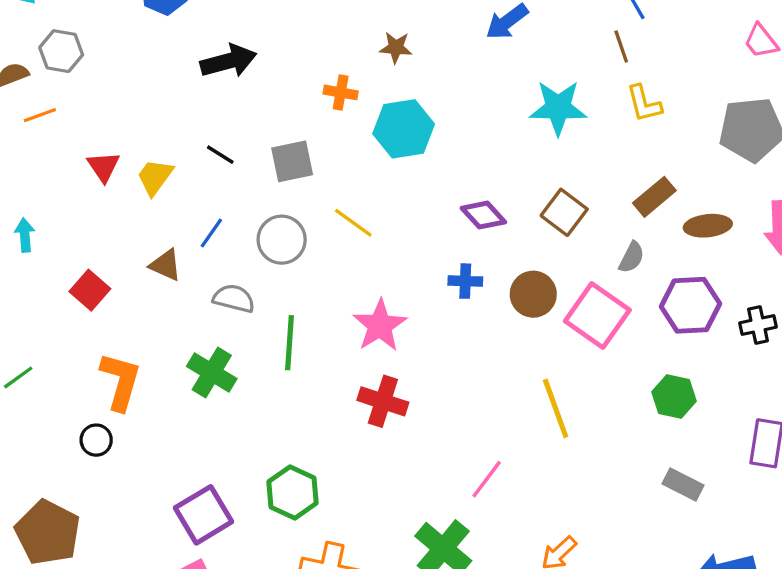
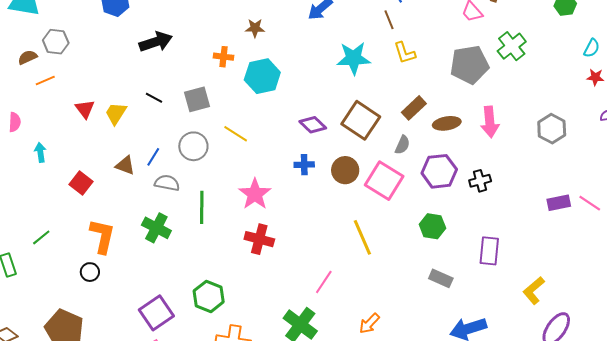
brown square: (564, 212) -> (361, 120), size x1.4
blue line: (211, 233) -> (153, 157), moved

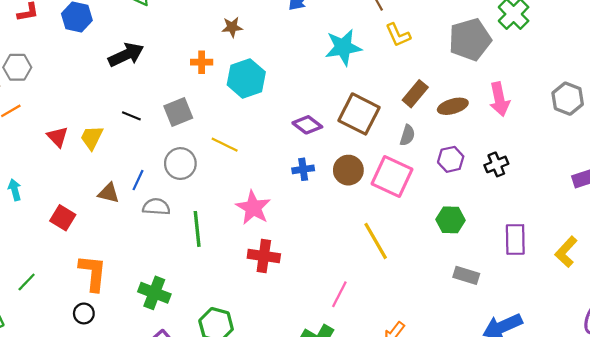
purple hexagon: (439, 171) -> (451, 159), size x0.7
green cross: (156, 228) -> (154, 293), moved
yellow L-shape: (534, 290) -> (566, 252), moved

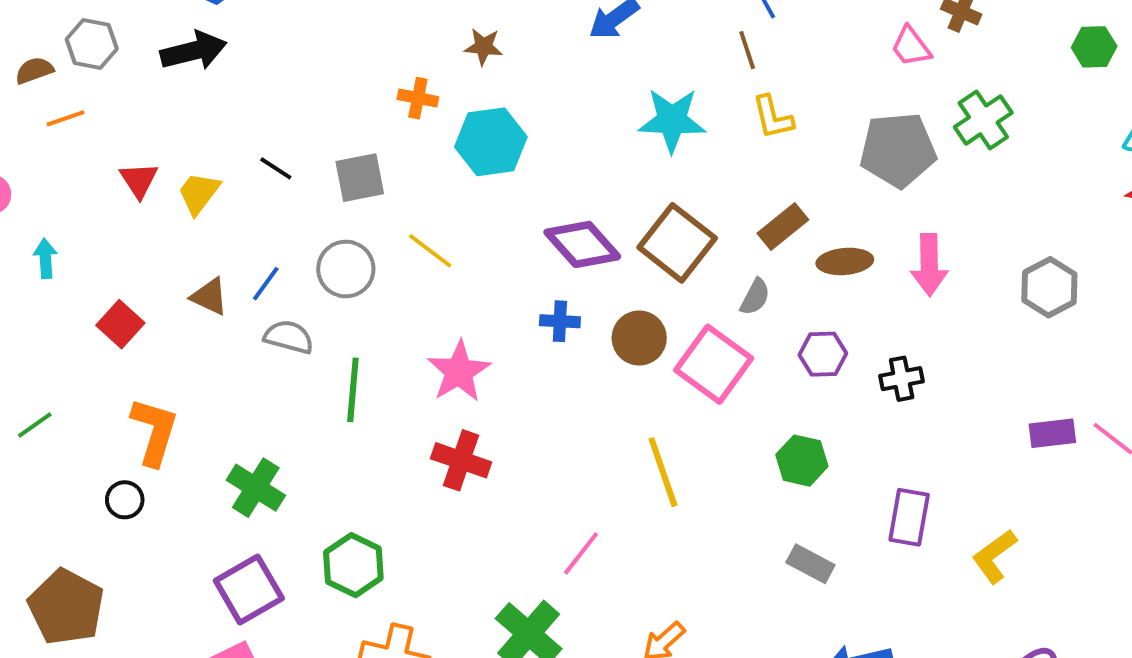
black arrow: (126, 55) -> (194, 51), moved
purple diamond: (307, 125) -> (582, 244), size x1.4

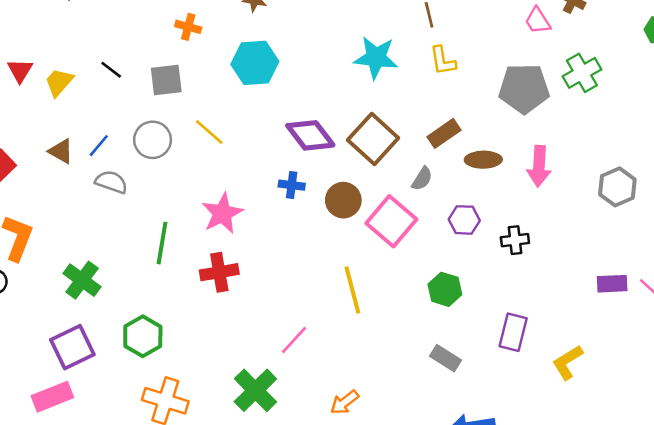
orange cross: (418, 98) -> (188, 27), moved
green line: (353, 390) -> (162, 243), moved
red cross: (461, 460) -> (219, 272), turned -33

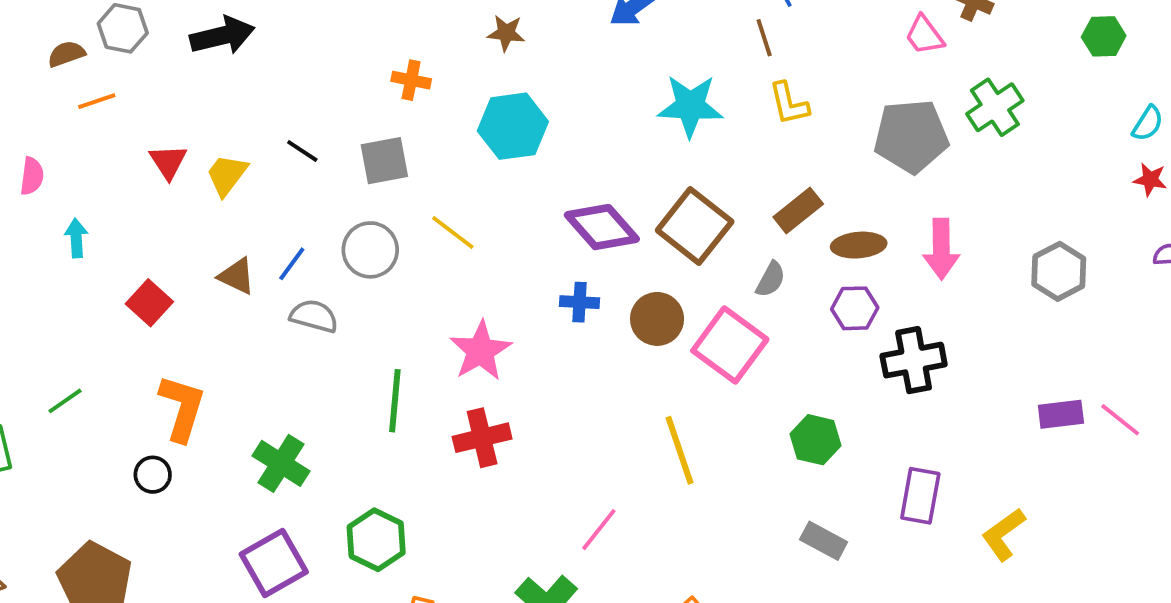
purple hexagon: (464, 220) -> (855, 308), moved
black cross: (515, 240) -> (914, 360), size x1.5

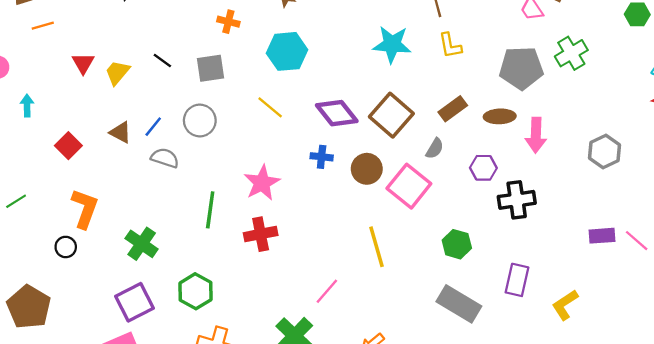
yellow line: (453, 232) -> (270, 107), moved
brown ellipse: (859, 245) -> (500, 116), moved
gray rectangle: (824, 541) -> (459, 304), size x1.6

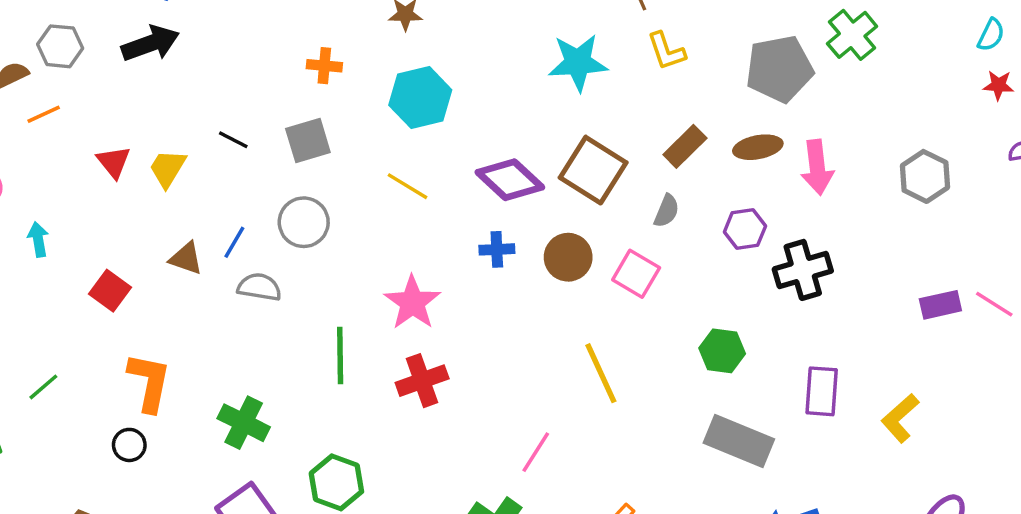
pink square: (409, 186) -> (636, 274), size x0.7

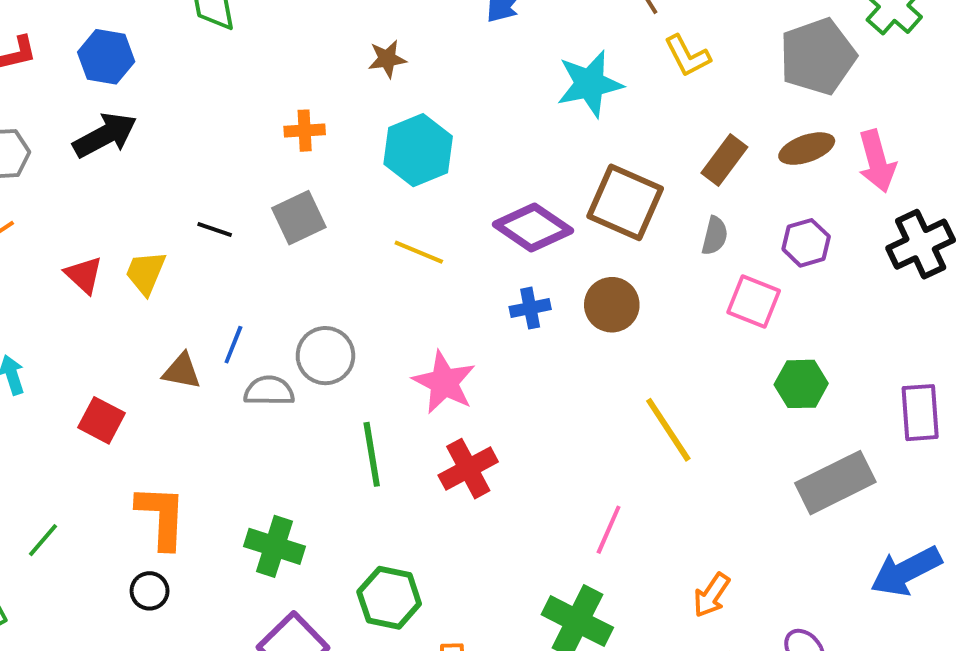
gray circle: (304, 222) -> (325, 356), moved
black cross: (803, 270) -> (921, 244), moved
pink square: (636, 274) -> (754, 302), moved
gray rectangle: (739, 441) -> (835, 483), turned -40

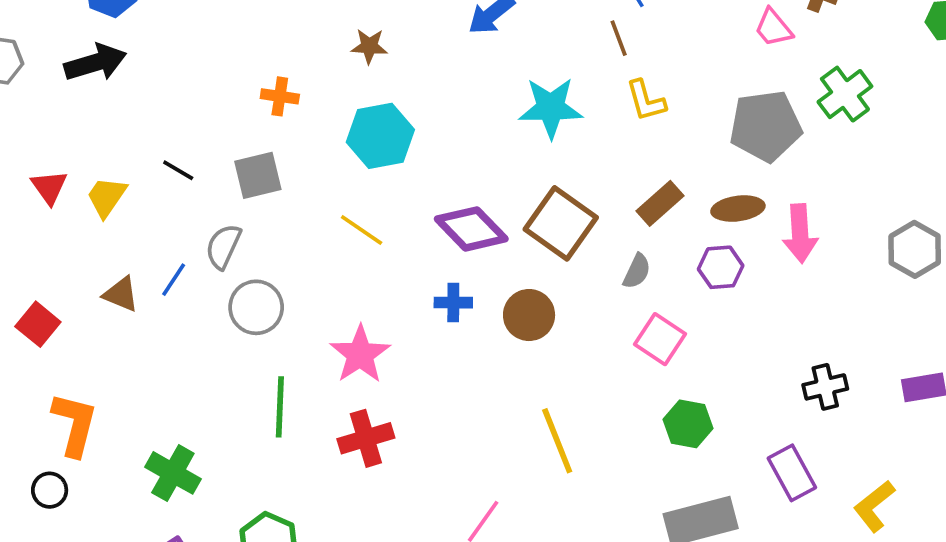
purple hexagon: (806, 243) -> (721, 267), moved
black cross: (921, 244) -> (825, 387), moved, size x0.7
gray semicircle: (269, 391) -> (223, 246), moved, turned -78
purple rectangle: (920, 413) -> (792, 473), turned -36

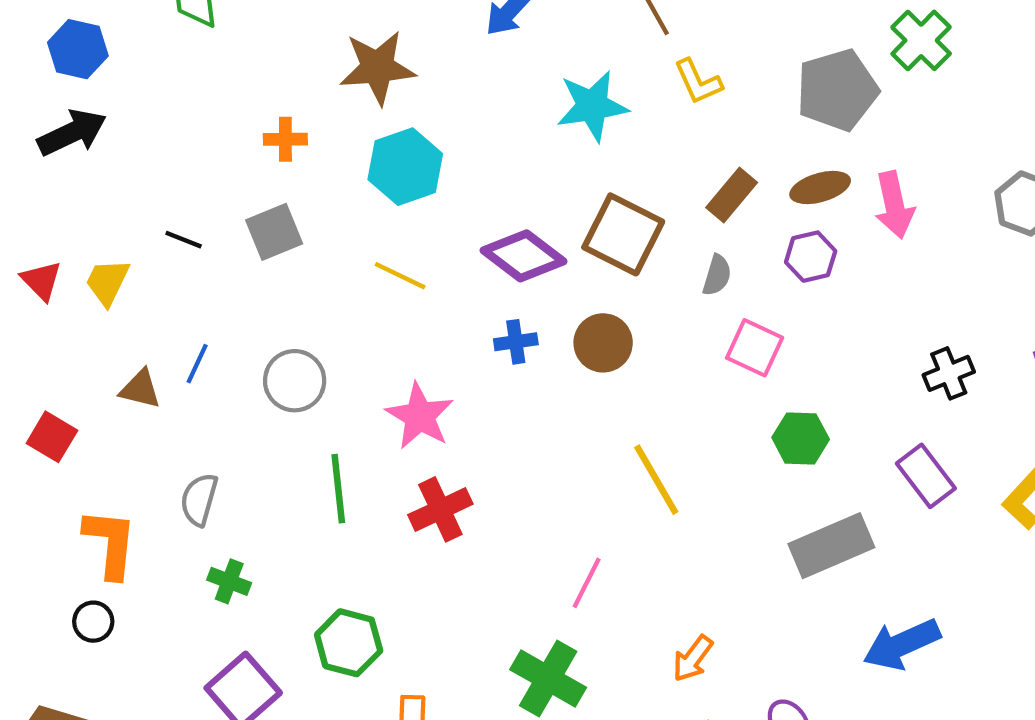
brown star: (369, 46) -> (378, 68), size x1.8
gray semicircle: (223, 246) -> (199, 500), moved
green cross: (173, 473) -> (229, 581), size x0.7

